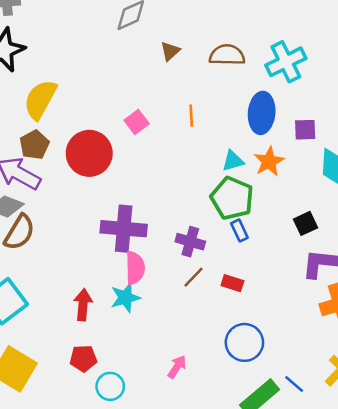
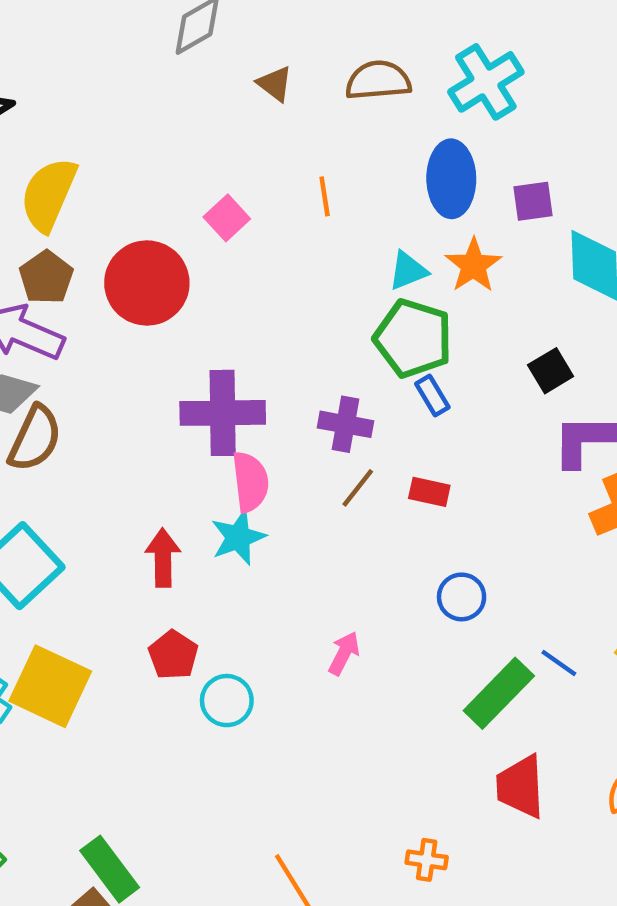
brown triangle: (170, 51) -> (275, 84), turned -35
blue circle: (244, 342) -> (462, 597), size x0.7
red pentagon: (83, 358) -> (173, 655), turned -30

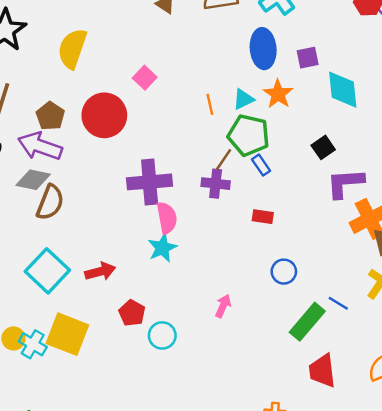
yellow semicircle: (49, 194) -> (72, 49), moved
orange line: (325, 196) -> (210, 104), moved
brown line: (358, 488) -> (224, 159), moved
red arrow: (163, 558) -> (100, 271), moved, turned 80

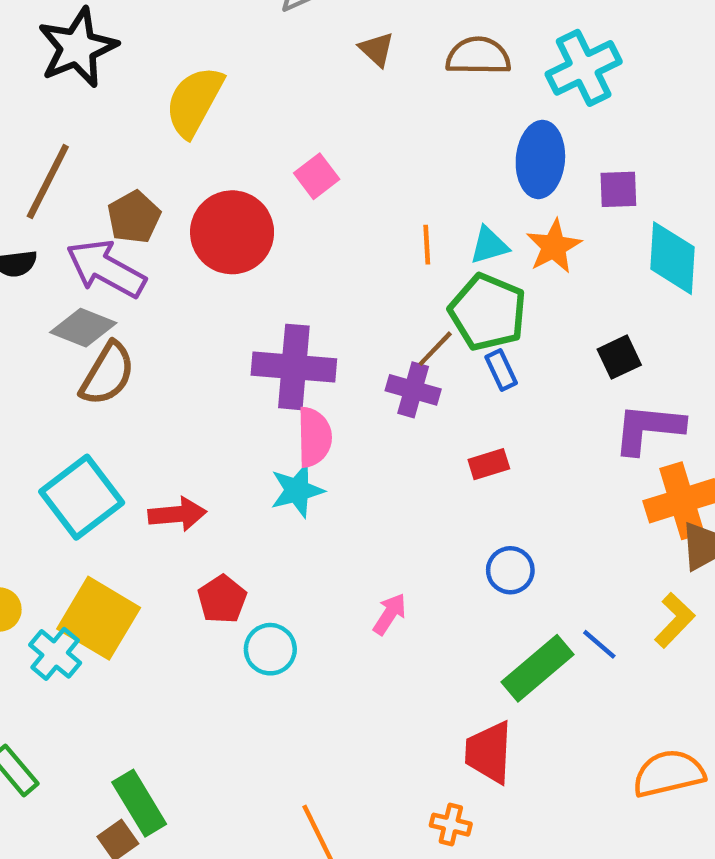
red rectangle: (263, 217) -> (489, 464), turned -35
cyan cross: (33, 344) -> (55, 654), moved
red trapezoid: (322, 371) -> (489, 752), moved

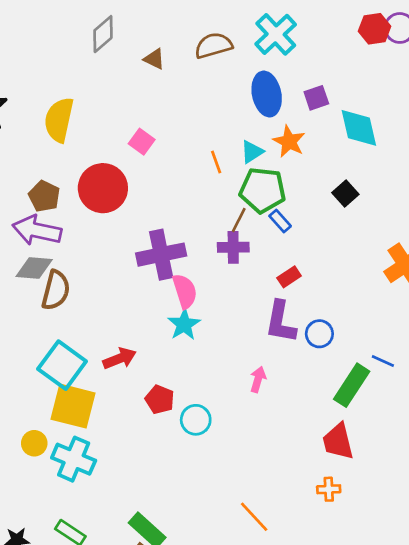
purple L-shape: (648, 429) -> (281, 322), moved, turned -69
yellow square: (99, 618) -> (73, 406), moved
cyan cross: (55, 654) -> (74, 459), size x1.4

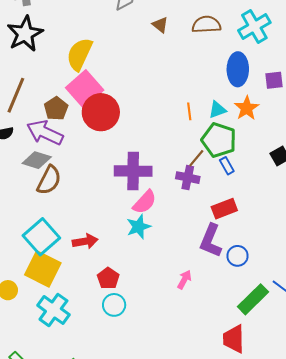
pink square: (142, 142) -> (85, 89), moved, size x1.8
red rectangle: (289, 277) -> (224, 209), size x1.4
pink semicircle: (185, 291) -> (145, 202), turned 48
cyan circle: (196, 420) -> (114, 305), moved
cyan cross: (74, 459) -> (53, 310), moved

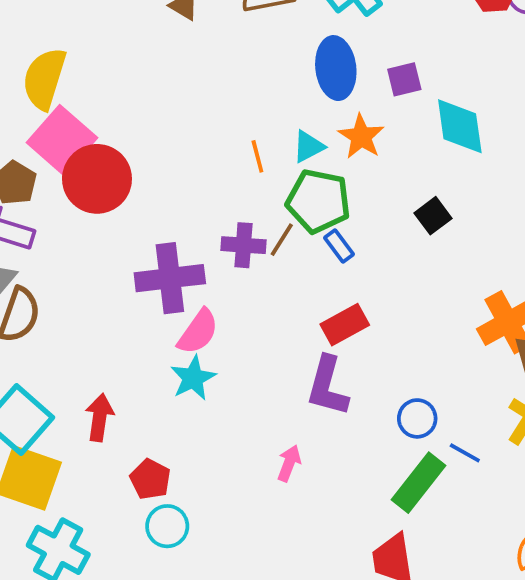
purple cross: (188, 178) -> (243, 245), moved
red arrow: (85, 241) -> (99, 417), turned -65
blue circle: (237, 256) -> (417, 418), moved

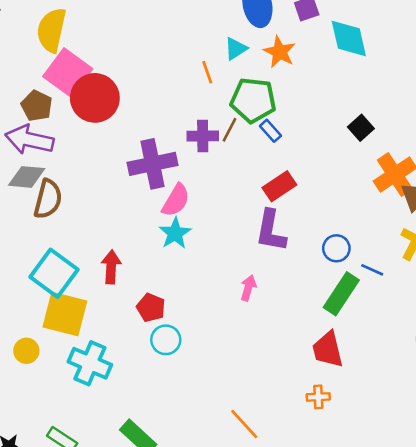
cyan triangle: (308, 146) -> (236, 49), moved
black square: (433, 216) -> (361, 128), moved

